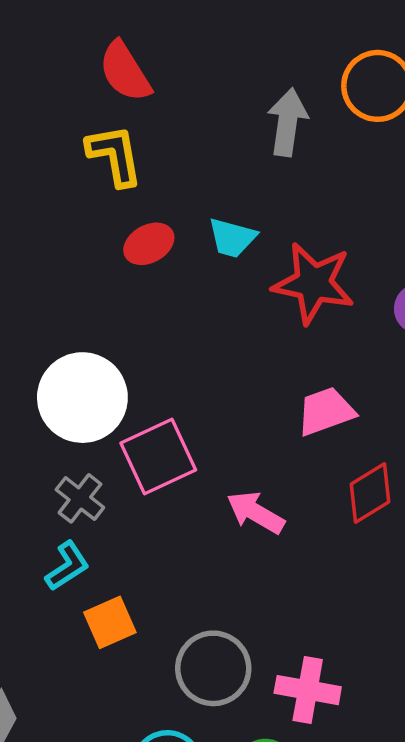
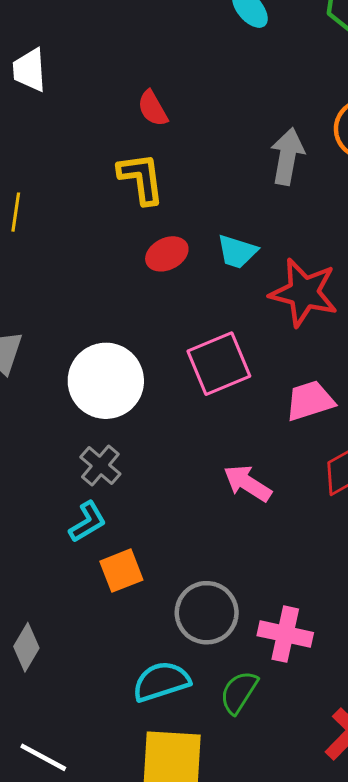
red semicircle: (125, 72) -> (153, 108), size x0.7
pink square: (158, 457) -> (219, 364), moved

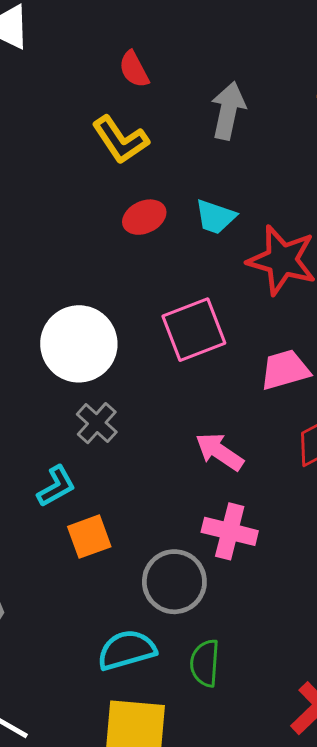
gray arrow: (287, 156) -> (228, 111), moved
yellow L-shape: (141, 178) -> (120, 140), turned 152
gray cross: (100, 466) -> (97, 423), moved
pink cross: (285, 634) -> (230, 531), moved
green semicircle: (239, 692) -> (205, 663), turned -30

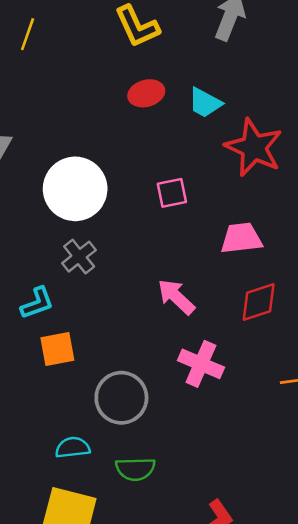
pink square: (194, 330) -> (172, 193), size x0.6
pink cross: (230, 531) -> (201, 364), moved
cyan semicircle: (127, 650) -> (73, 448), size x0.7
green semicircle: (205, 663) -> (135, 469), turned -105

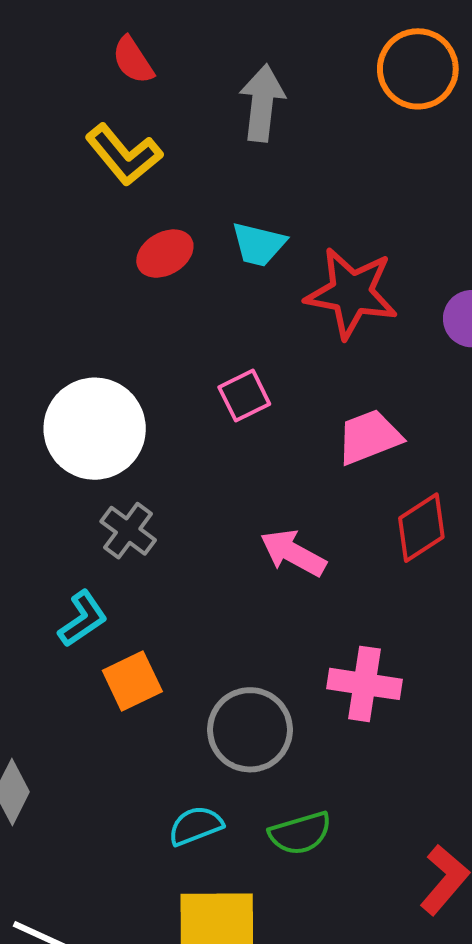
pink cross: (201, 364) -> (364, 684), moved

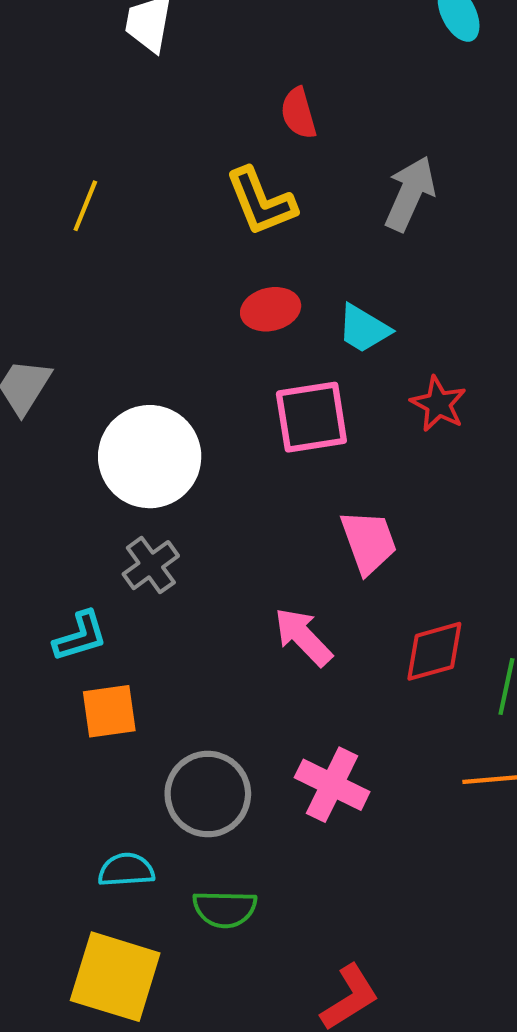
red star: (351, 293) -> (438, 404), size x0.6
pink square: (244, 396) -> (311, 417), moved, size x1.5
pink trapezoid: (369, 437) -> (369, 542), moved, turned 74

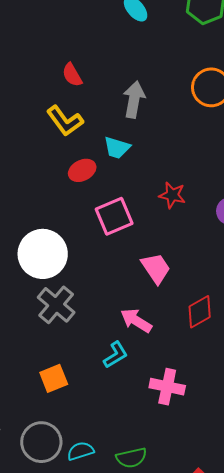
cyan trapezoid: (364, 329) -> (117, 148), moved
gray cross: (151, 565) -> (56, 305), size x1.4
cyan L-shape: (80, 636) -> (116, 355), moved
gray circle: (208, 794) -> (41, 442), moved

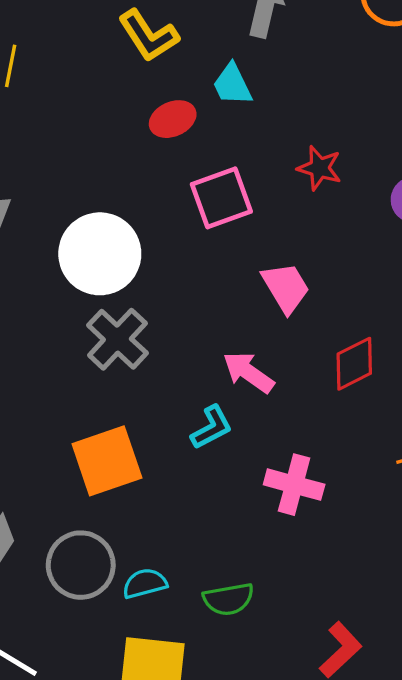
cyan trapezoid: (117, 148) -> (232, 84), turned 44
orange square: (54, 378) -> (107, 461), size x1.5

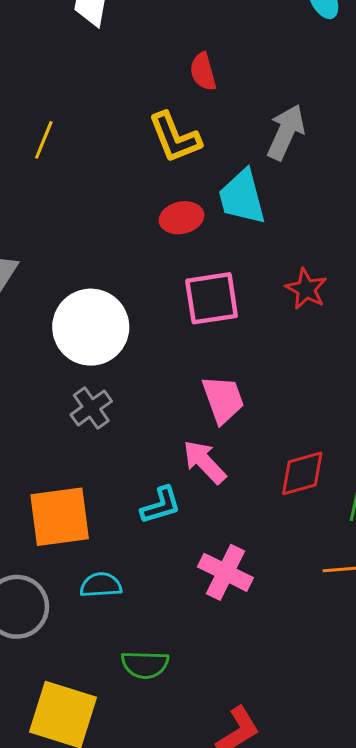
cyan trapezoid: (232, 84) -> (242, 197), size x1.4
pink trapezoid: (286, 288) -> (223, 399), moved
gray cross: (117, 339) -> (91, 408), size x0.7
cyan semicircle: (145, 583) -> (101, 585), moved

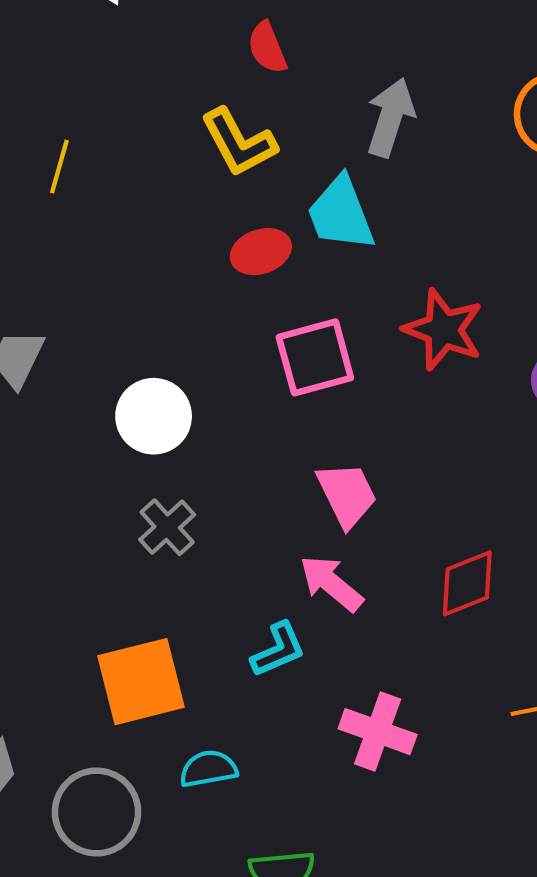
red star: (306, 289) -> (443, 330), size x1.4
white circle: (91, 327) -> (154, 416), size x0.7

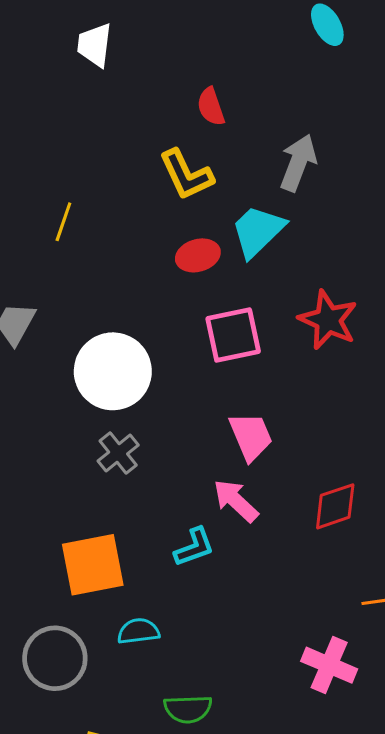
yellow line: (59, 167) -> (63, 222), moved
cyan trapezoid: (341, 214) -> (258, 231), turned 64
white circle: (154, 416) -> (113, 371), size x1.4
pink cross: (378, 732) -> (329, 665), moved

